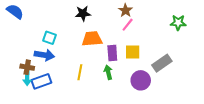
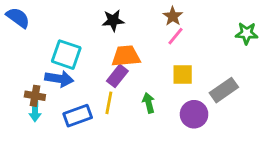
cyan square: (49, 38) -> (66, 55), size x1.5
purple rectangle: (112, 53) -> (117, 76), moved, turned 42
blue rectangle: (41, 81) -> (78, 116), moved

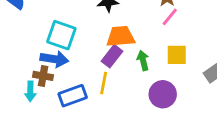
brown cross: (35, 96) -> (43, 76), moved
green arrow: (149, 103) -> (143, 60), moved
purple circle: (194, 114) -> (163, 94), moved

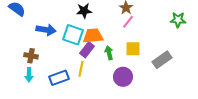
cyan square: (61, 35) -> (73, 35), moved
blue arrow: (54, 59) -> (46, 30), moved
brown cross: (43, 76) -> (31, 56), moved

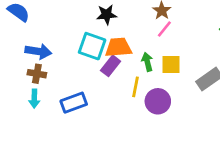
blue arrow: (46, 30) -> (38, 51), moved
green arrow: (109, 53) -> (147, 62), moved
yellow line: (81, 69) -> (135, 87), moved

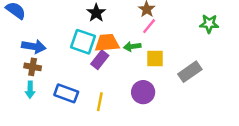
black star: (107, 15) -> (96, 13), turned -30
green arrow: (147, 62) -> (132, 46), moved, turned -84
yellow line: (135, 87) -> (100, 102), moved
blue rectangle: (74, 103) -> (66, 93), turned 40

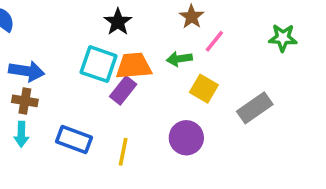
pink line: (149, 26) -> (214, 41), moved
green arrow: (132, 46) -> (179, 59), moved
yellow square: (155, 58) -> (204, 89), turned 30

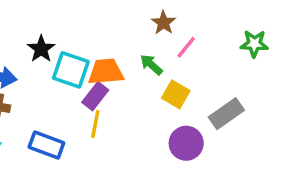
black star: (118, 22) -> (41, 49), moved
green arrow: (179, 59) -> (151, 65), turned 50
purple circle: (186, 138) -> (186, 143), moved
yellow line: (123, 152) -> (95, 124), moved

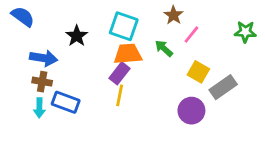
cyan square: (71, 70) -> (124, 26), moved
yellow square: (176, 94) -> (198, 72), moved
blue rectangle: (46, 145) -> (66, 102), moved

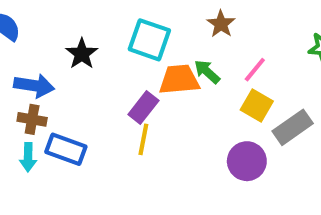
pink line: (191, 35) -> (255, 70), moved
orange trapezoid: (128, 54) -> (179, 80), moved

